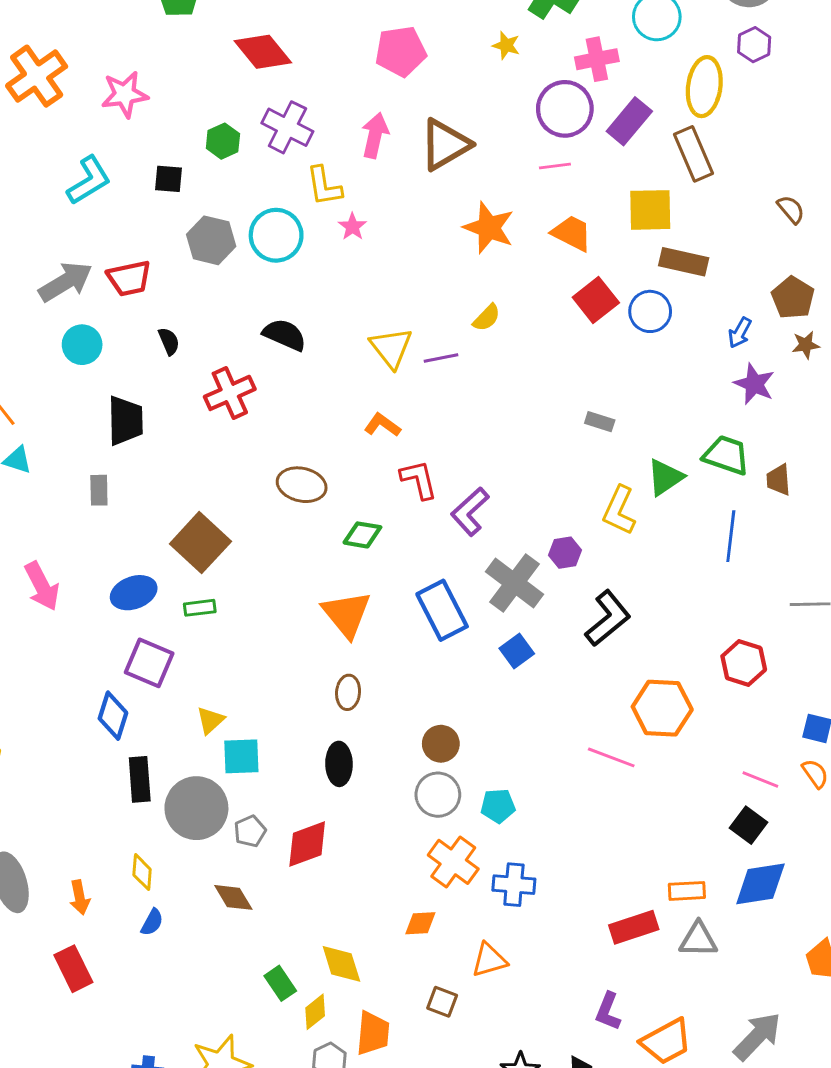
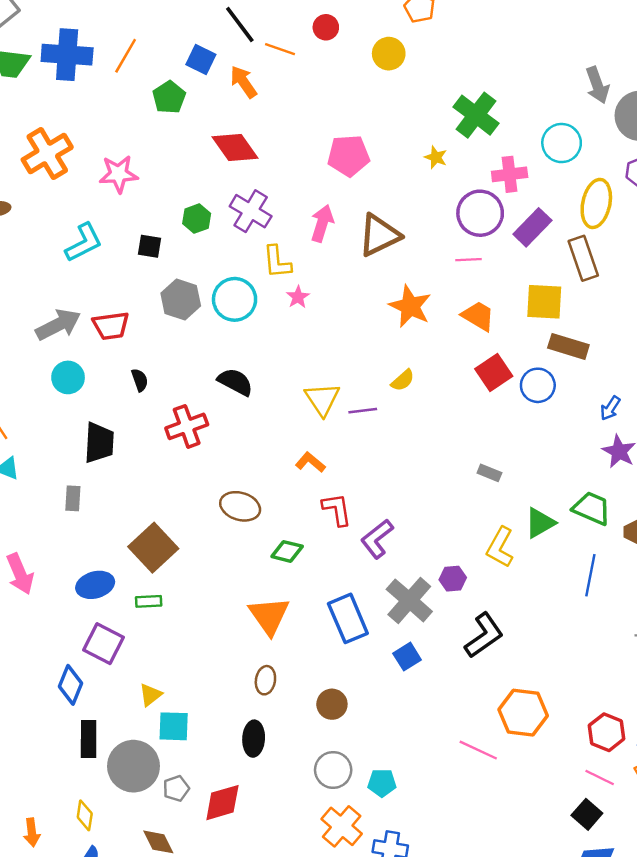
red hexagon: (744, 663) -> (606, 732), moved
brown circle: (441, 744) -> (332, 704), moved

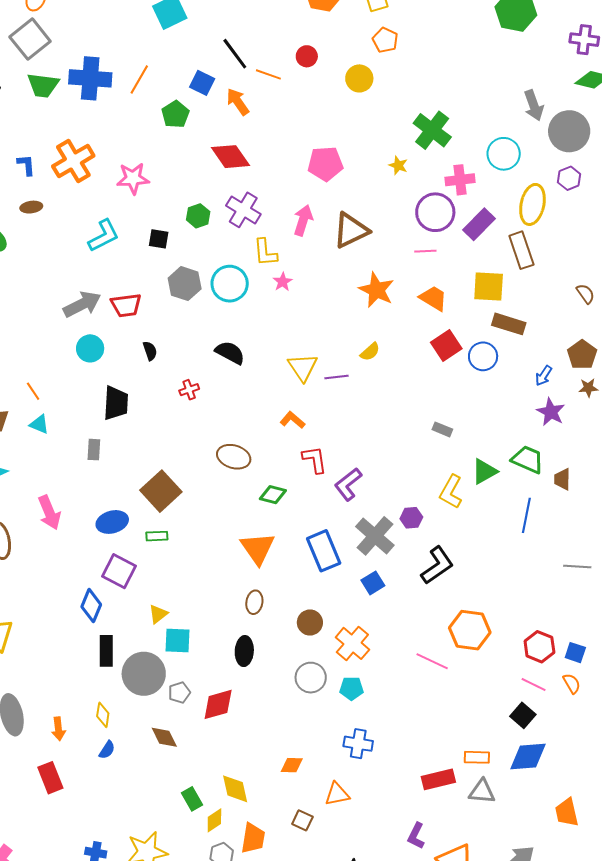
red cross: (187, 426) -> (189, 390), size x0.6
orange cross: (342, 826) -> (352, 643), moved

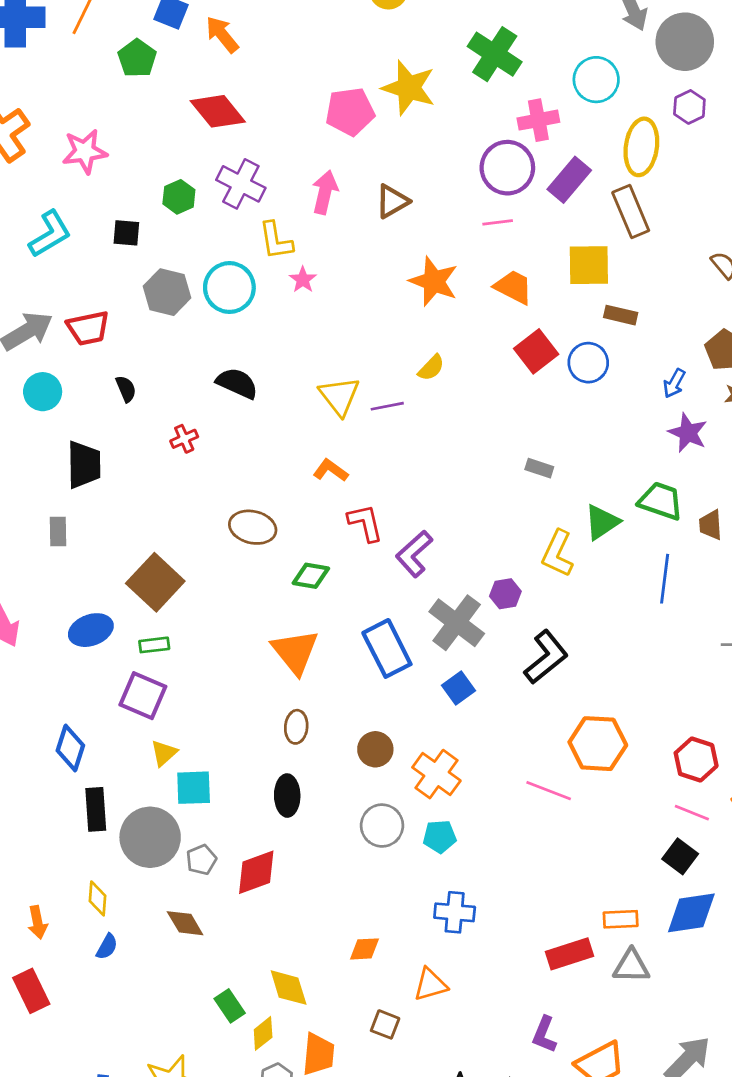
yellow star: (398, 165) -> (409, 88), moved, size x2.0
brown triangle: (351, 230) -> (392, 201), size x0.7
brown rectangle: (509, 324) -> (621, 315), size x0.7
purple square: (119, 571) -> (143, 696), moved

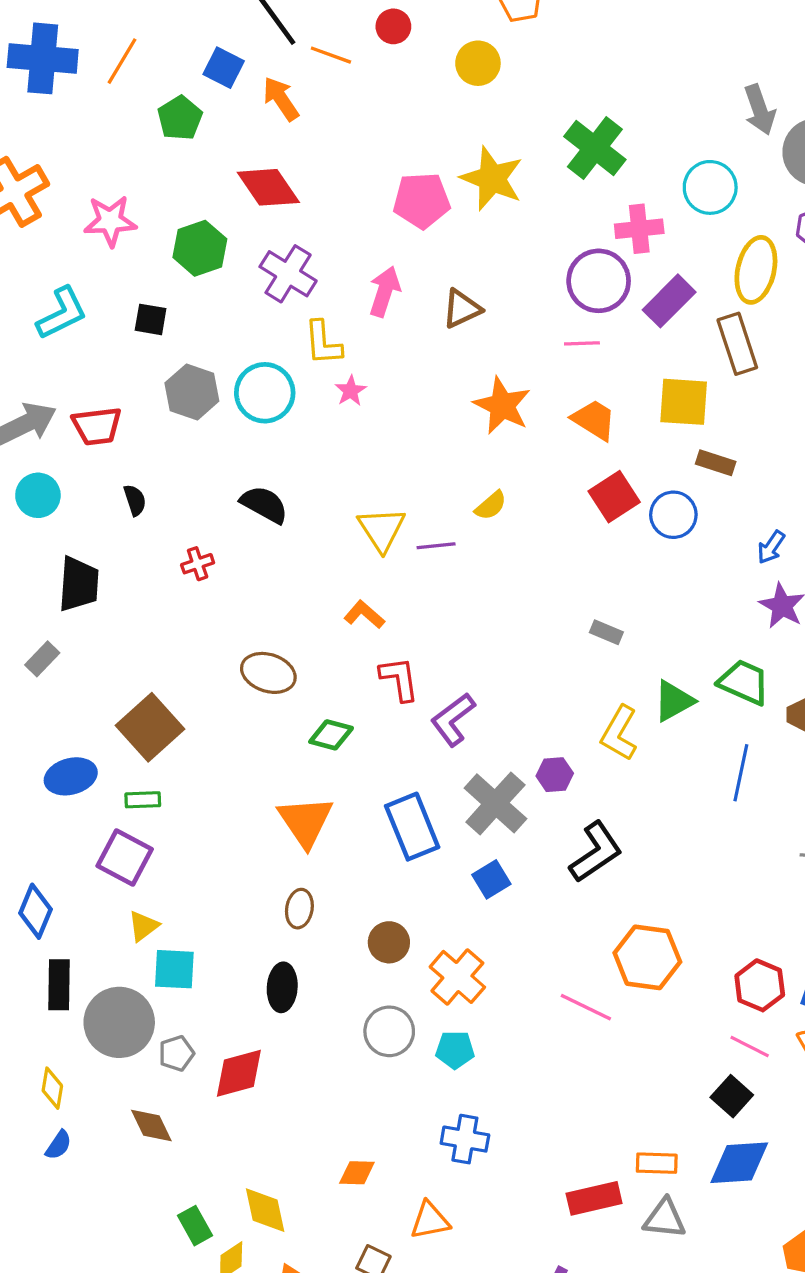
green hexagon: (179, 197) -> (200, 248), moved, size x1.4
gray rectangle: (58, 531) -> (42, 659), turned 40

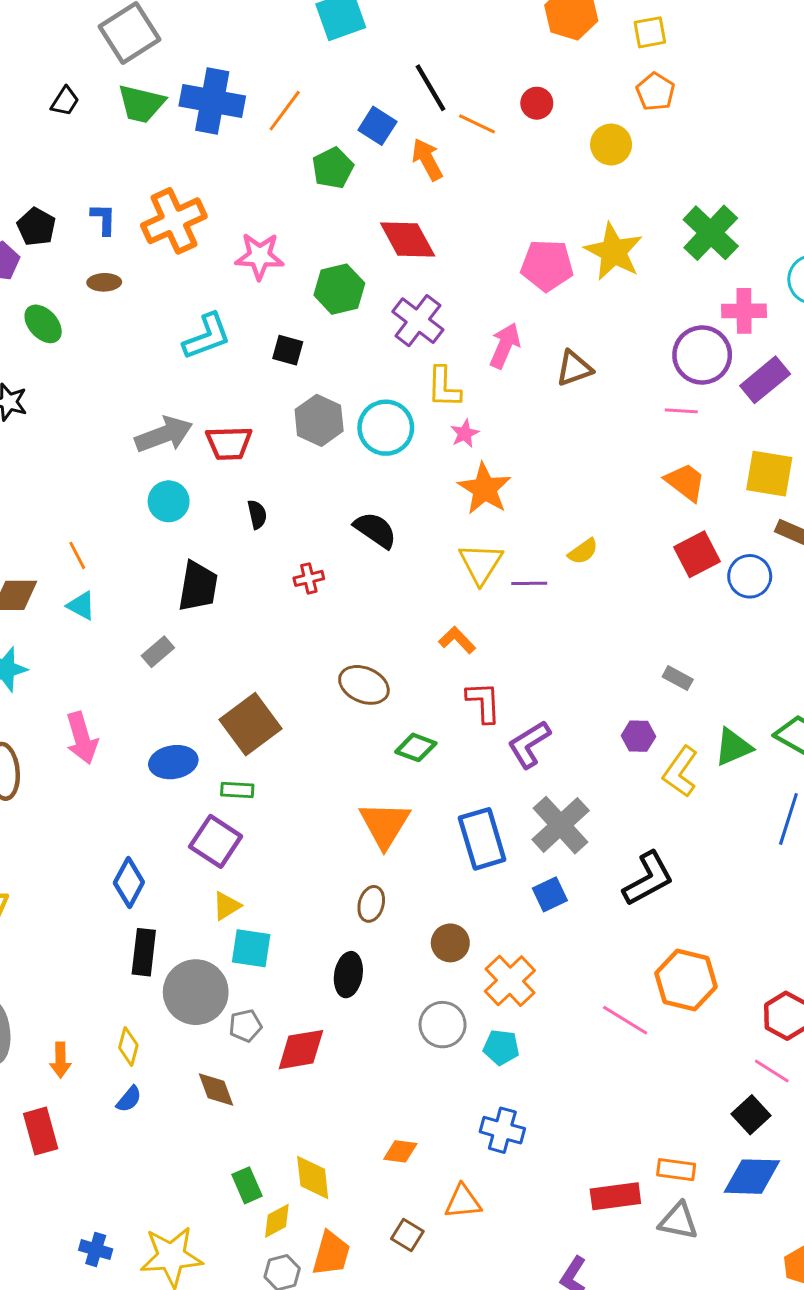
orange star: (502, 405) -> (485, 489), moved
purple hexagon: (555, 775) -> (638, 736), moved

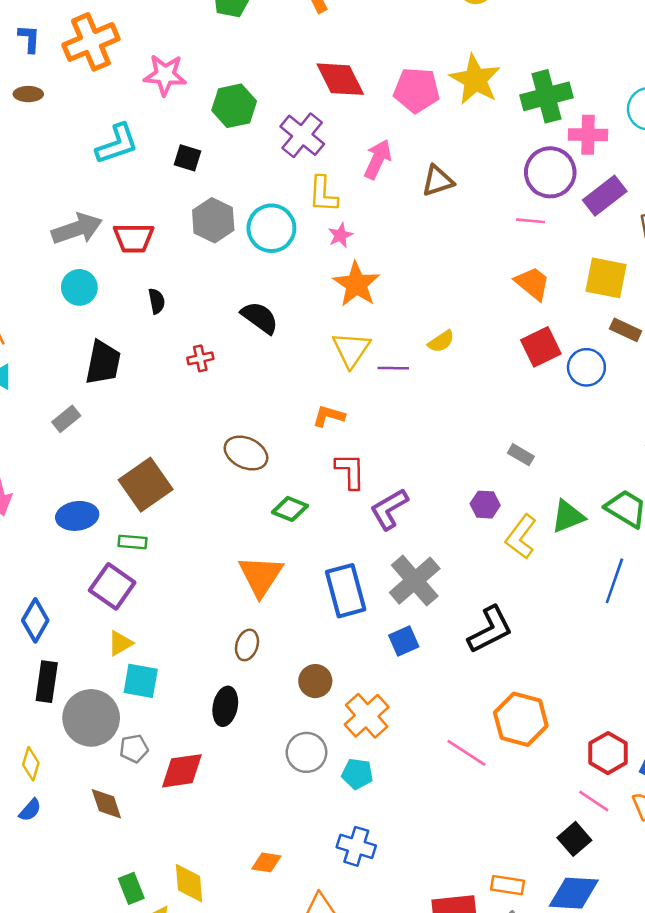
green cross: (711, 233) -> (547, 96), moved, turned 30
red diamond: (408, 240) -> (340, 79), moved
orange L-shape: (457, 640) -> (329, 416), turned -32

